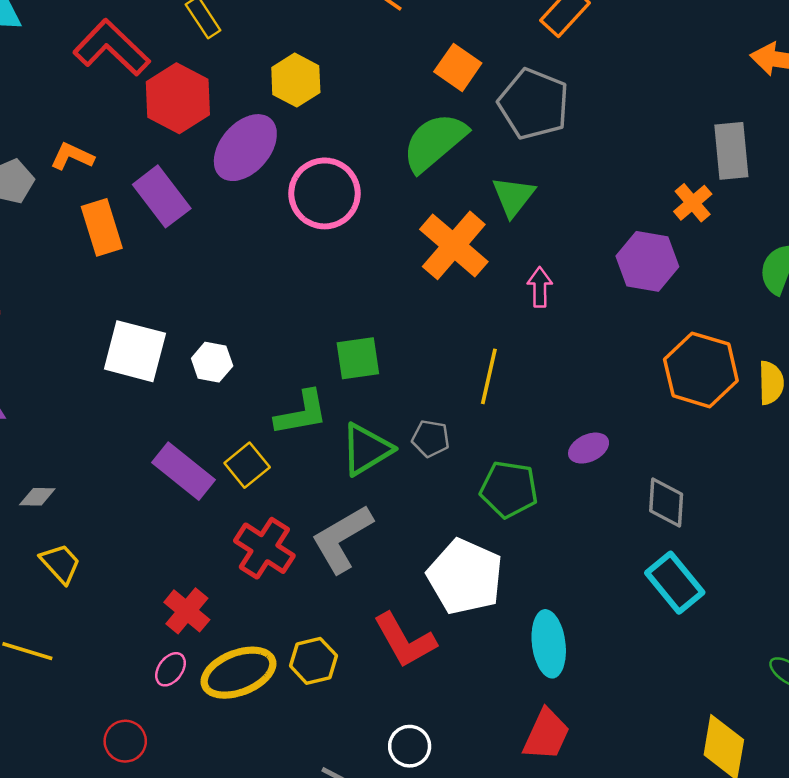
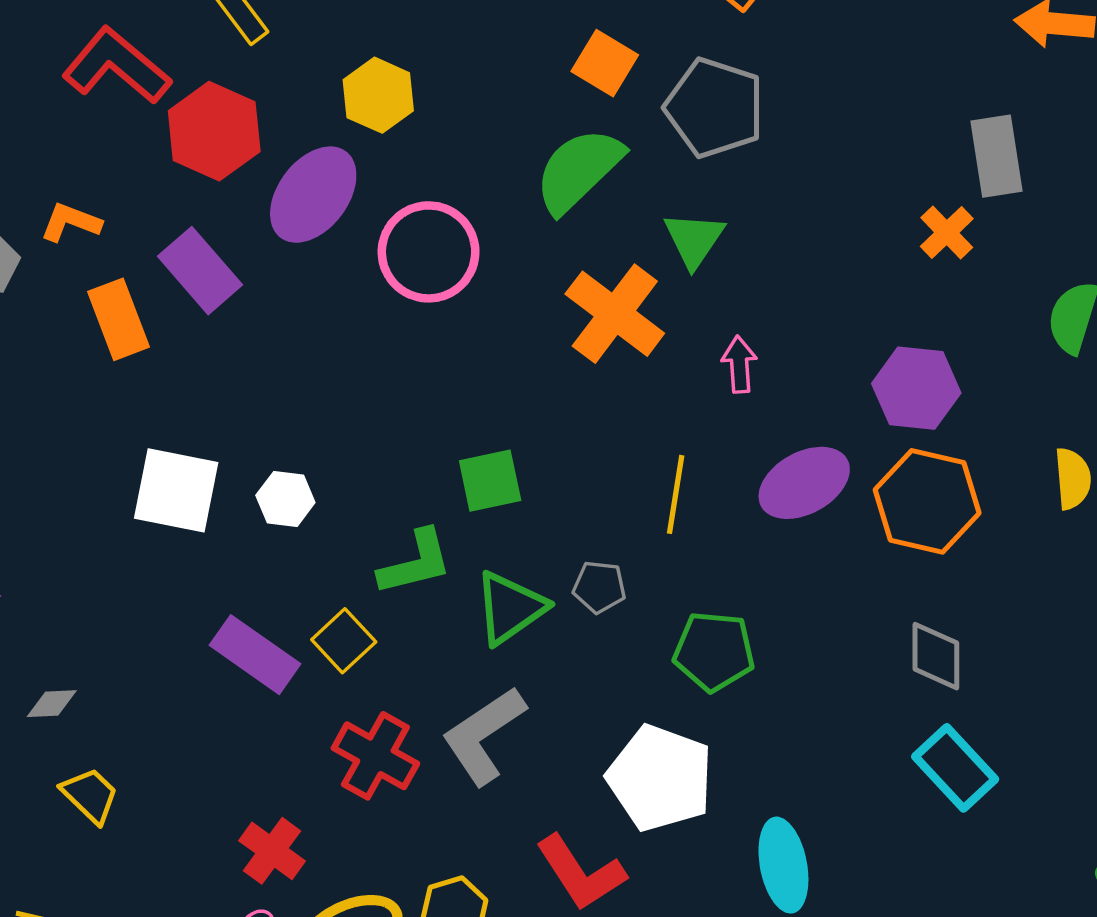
purple hexagon: (647, 261) -> (916, 388), moved
orange hexagon: (701, 370) -> (927, 501), moved
purple ellipse: (589, 448) -> (804, 483), moved, size x1.6

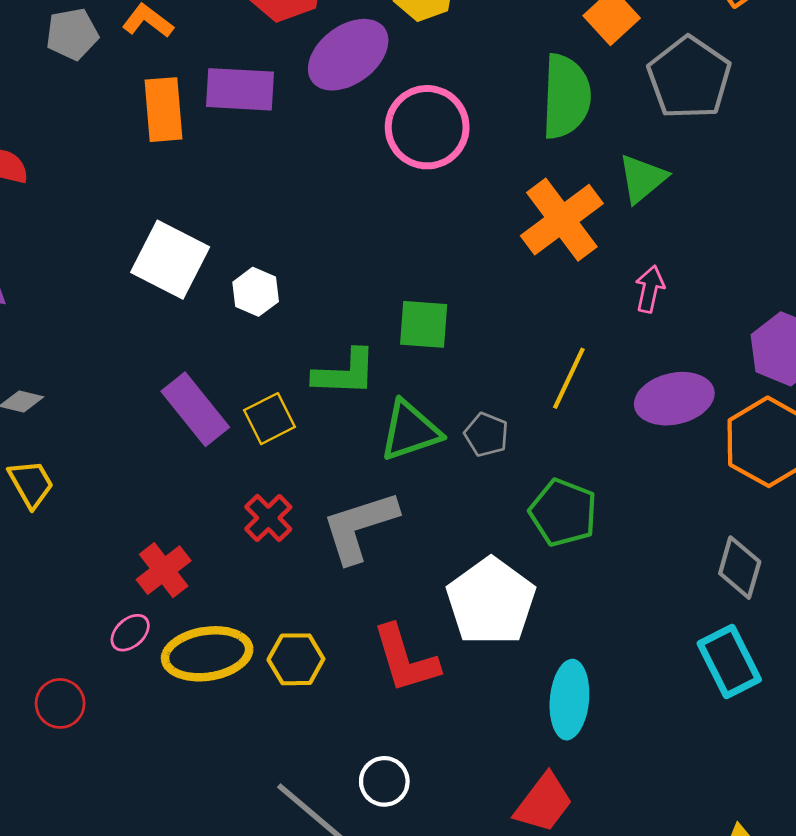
green semicircle: (579, 170) -> (566, 96), turned 120
purple rectangle: (200, 271) -> (240, 89), turned -62
red cross: (375, 756) -> (268, 518), size x0.7

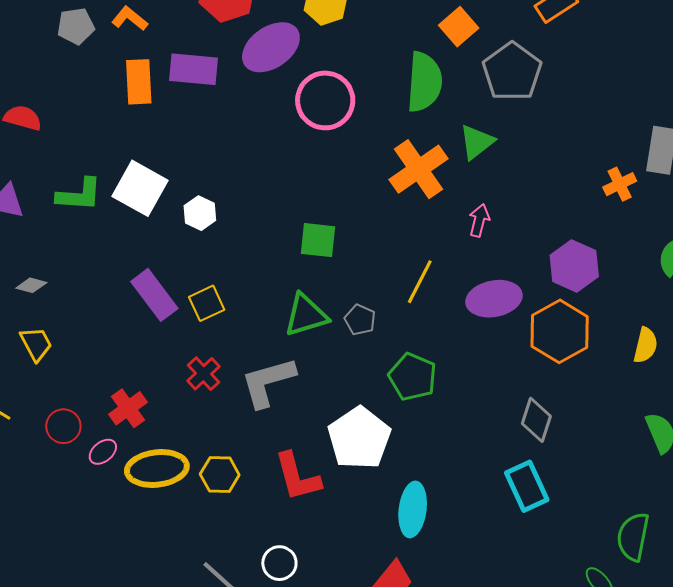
green L-shape: (345, 373) -> (79, 195), moved
red circle: (60, 703) -> (63, 426), moved

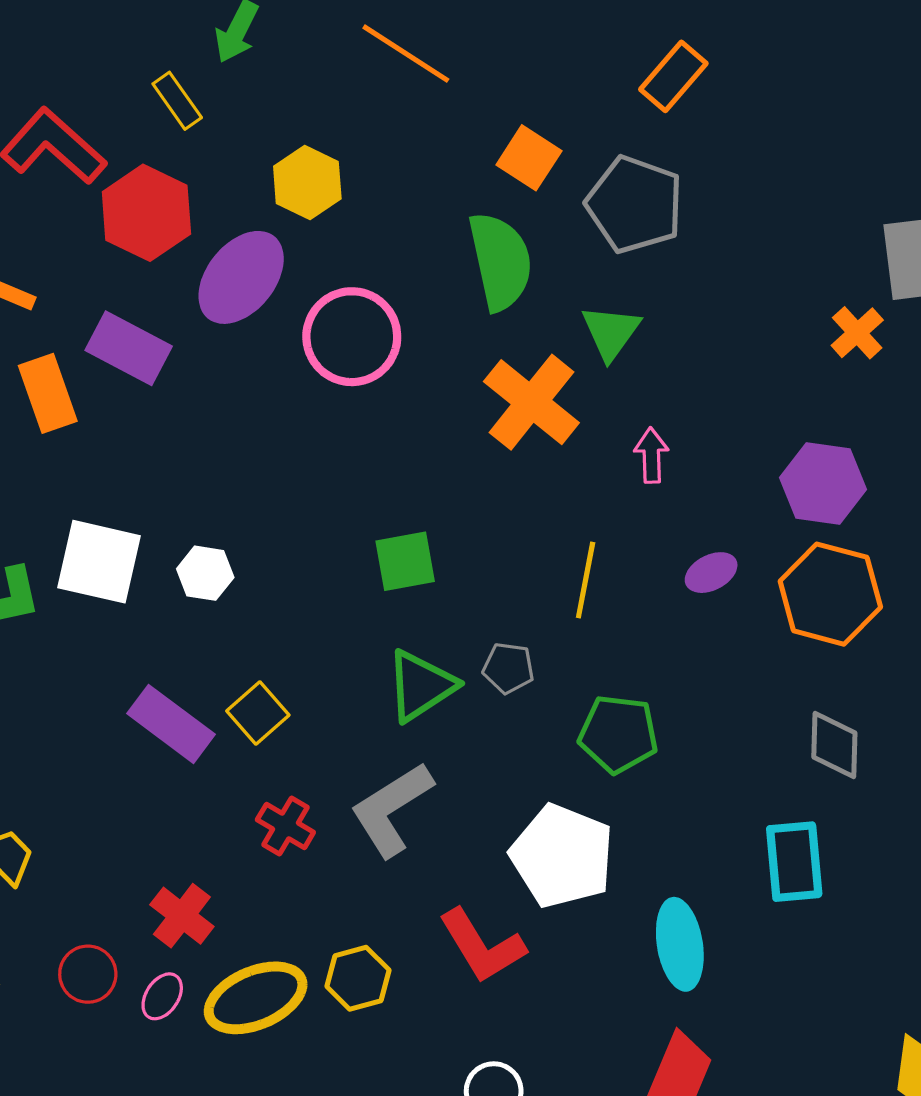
purple rectangle: (193, 69) -> (129, 348), turned 39
purple ellipse: (494, 299) -> (711, 573), size x0.6
cyan rectangle: (527, 486) -> (794, 862), moved, turned 36

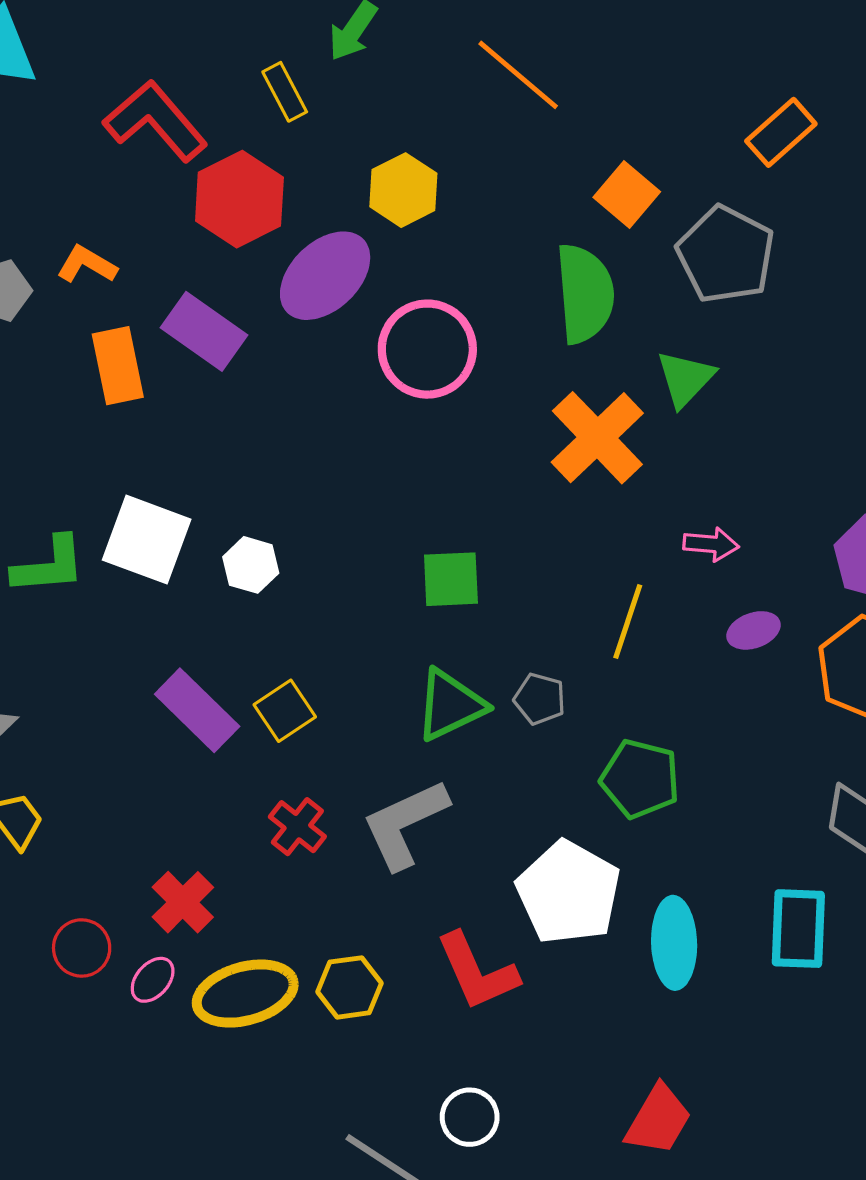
pink arrow: (651, 455) -> (711, 544), moved, turned 90
cyan ellipse: (680, 944) -> (674, 943), moved

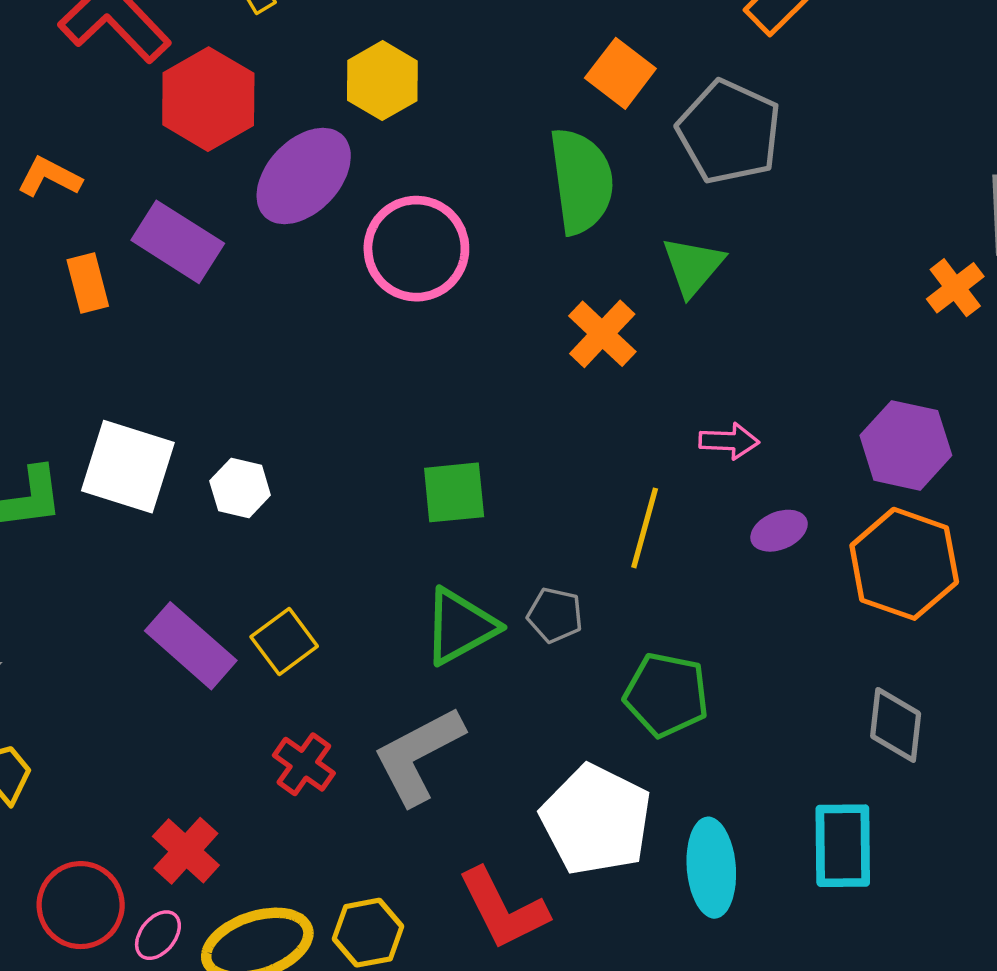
orange rectangle: (118, 366) -> (88, 283), size x0.7
orange cross: (597, 438) -> (602, 334), size x0.7
red circle: (82, 948) -> (81, 905), size x1.4

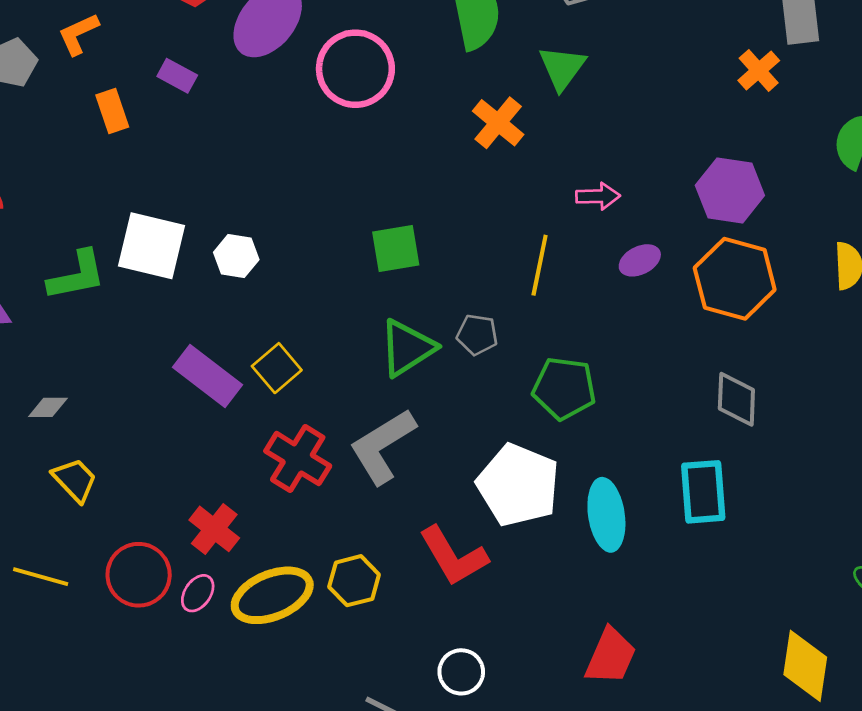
orange L-shape: (49, 177) -> (78, 34), turned -48
purple rectangle: (178, 242) -> (177, 76), size x0.6
red cross: (304, 764) -> (298, 458), size x1.4

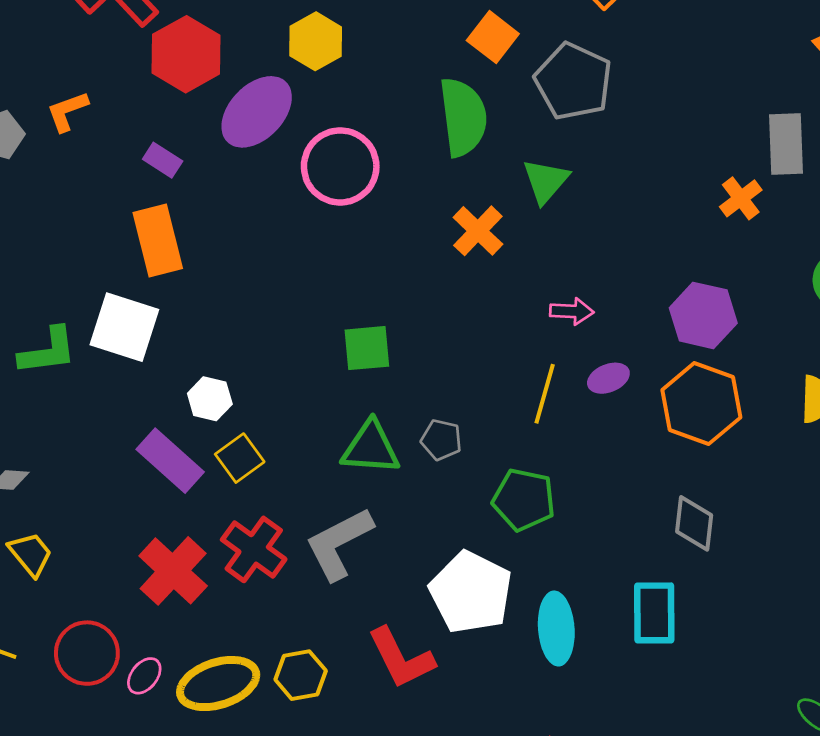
orange rectangle: (112, 111) -> (158, 240), moved, size x1.6
white hexagon: (236, 256) -> (210, 399), moved
yellow line: (540, 265) -> (545, 394), moved
green triangle: (407, 348) -> (371, 448), turned 32
red cross: (214, 529) -> (173, 571), moved, size x1.4

